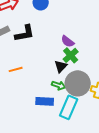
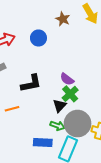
black L-shape: (25, 33) -> (31, 83), moved

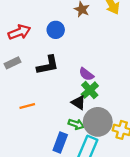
black L-shape: (31, 83) -> (48, 65), moved
black triangle: (60, 106) -> (78, 103), turned -40
blue rectangle: (43, 143) -> (60, 142), turned -72

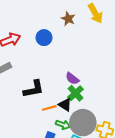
black L-shape: (48, 65) -> (34, 89), moved
orange line: (27, 106) -> (49, 108), moved

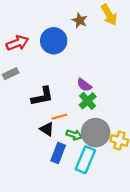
blue circle: (44, 38) -> (54, 41), size x1.5
black triangle: (65, 105) -> (47, 129), moved

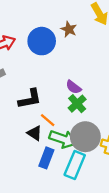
brown star: (80, 20) -> (69, 29), moved
orange line: (59, 117) -> (48, 120), turned 56
green arrow: (74, 135) -> (63, 139), size x1.6

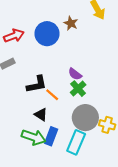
orange line: (48, 120) -> (52, 95), moved
green arrow: (63, 139) -> (34, 137), moved

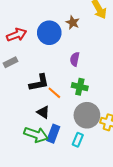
purple semicircle: (75, 74) -> (75, 59), moved, turned 64
green cross: (78, 89) -> (80, 87), turned -35
cyan rectangle: (76, 142) -> (78, 140), size x0.6

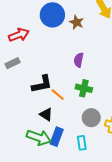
blue circle: (49, 33) -> (52, 15), moved
gray circle: (87, 115) -> (91, 118), size x0.7
cyan rectangle: (78, 140) -> (82, 143), turned -32

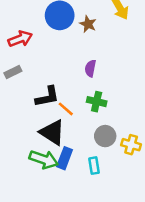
black triangle: (46, 115) -> (52, 132), size x1.6

